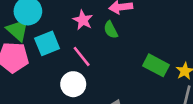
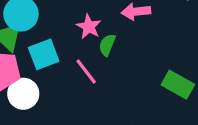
green semicircle: (111, 30) -> (107, 45), moved, turned 48
white circle: (73, 84) -> (23, 94), moved

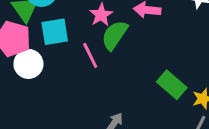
green semicircle: (107, 45) -> (115, 35), size x1.5

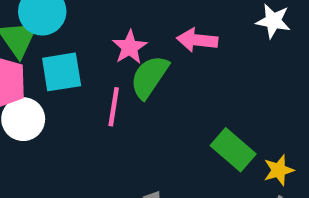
pink line: (90, 55) -> (114, 107), turned 35

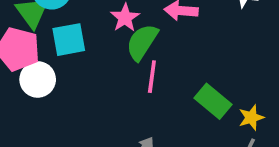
pink line: (114, 107) -> (152, 77), moved

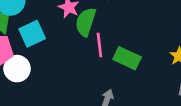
green rectangle: (213, 101) -> (127, 58), moved

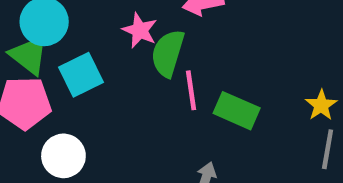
white circle: (17, 69) -> (63, 156), moved

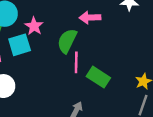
pink star: (140, 30) -> (34, 26), moved

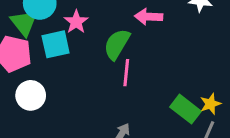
green rectangle: (98, 77) -> (185, 109), moved

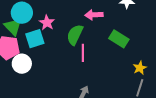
white circle: (31, 95) -> (22, 64), moved
green rectangle: (185, 109) -> (119, 39), moved

